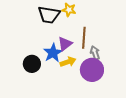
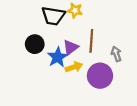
gray arrow: (95, 53) -> (116, 54), moved
black circle: (32, 64) -> (35, 44), moved

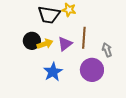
blue star: (58, 57) -> (53, 72), moved
yellow arrow: (74, 67) -> (45, 44), moved

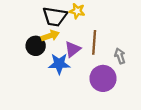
yellow arrow: (45, 44) -> (50, 36), moved
blue star: (53, 72) -> (59, 64), moved, turned 30

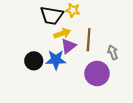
yellow arrow: (50, 36) -> (62, 33), moved
black circle: (36, 46) -> (34, 61), moved

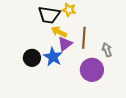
yellow arrow: (62, 33) -> (59, 32), turned -133
blue star: (56, 60) -> (53, 57), turned 30

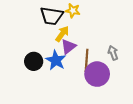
yellow arrow: (59, 32) -> (62, 34), turned 98
brown line: (84, 38) -> (87, 60), moved

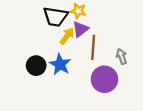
purple triangle: (69, 47) -> (81, 29), moved
brown line: (87, 60) -> (93, 47), moved

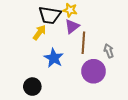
yellow arrow: (67, 36) -> (39, 33), moved
black circle: (36, 66) -> (32, 87), moved

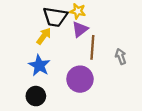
blue star: (54, 58) -> (39, 66), moved
purple circle: (94, 71) -> (80, 79), moved

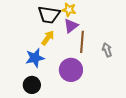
yellow arrow: (44, 36) -> (48, 38), moved
blue star: (39, 66) -> (35, 58), turned 30

